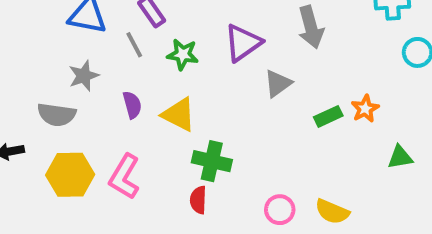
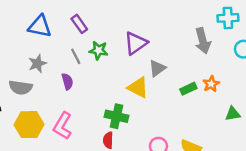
gray arrow: (311, 27) -> (203, 41), moved
gray line: (134, 45) -> (76, 56), moved
yellow triangle: (179, 115) -> (138, 87), moved

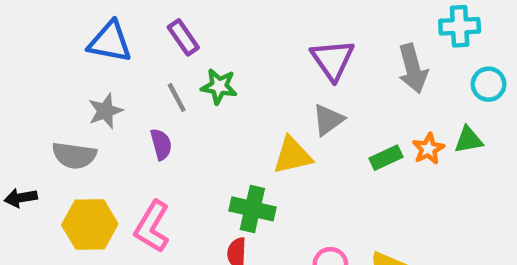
purple triangle: (136, 43) -> (333, 60), moved, turned -30
yellow triangle: (138, 87) -> (292, 155), turned -40
green triangle: (233, 114) -> (468, 140), moved

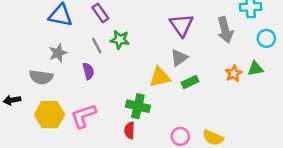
green rectangle: (386, 158) -> (190, 82), moved
pink L-shape: (152, 227) -> (83, 116), turned 40

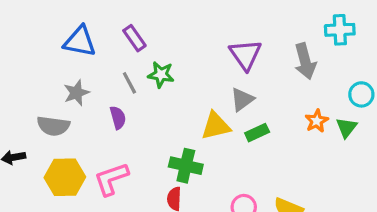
cyan circle: (266, 38) -> (361, 94), moved
green triangle: (255, 69) -> (346, 128), moved, turned -42

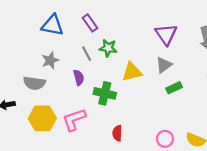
yellow triangle: (216, 126) -> (132, 72), moved
green cross: (186, 166) -> (105, 93), moved

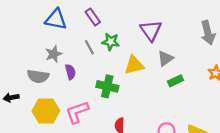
purple triangle: (166, 34) -> (151, 30), moved
purple semicircle: (79, 77) -> (70, 72), moved

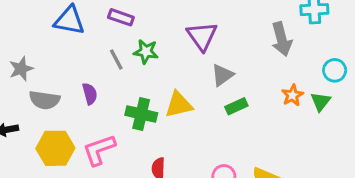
purple rectangle: (93, 17) -> (121, 17), turned -36
gray star: (54, 54) -> (21, 69), moved
yellow triangle: (134, 65) -> (179, 105), moved

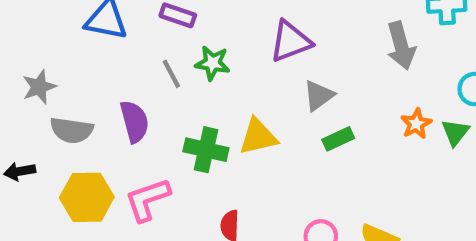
purple triangle: (202, 36) -> (290, 41), turned 44
purple semicircle: (90, 94) -> (134, 122), size x1.4

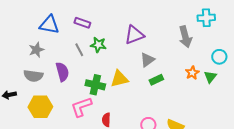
gray star: (39, 87) -> (36, 50), moved
pink L-shape: (147, 200) -> (81, 107), moved

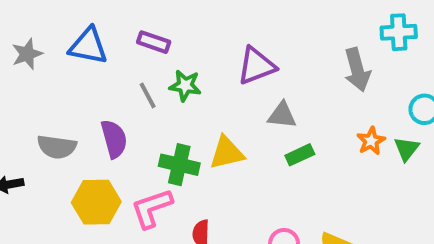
gray star: (36, 50) -> (27, 54), moved
gray triangle: (147, 60) -> (282, 115), turned 42
yellow hexagon: (40, 107) -> (96, 202), moved

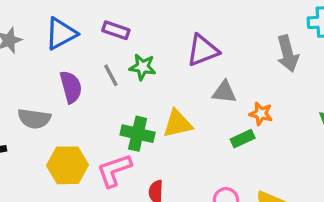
blue triangle: (88, 46) -> (61, 34), turned -39
purple semicircle: (114, 139) -> (71, 87), moved
orange star: (371, 141) -> (261, 114), moved, turned -30
green rectangle: (300, 155) -> (243, 139), moved

